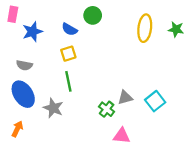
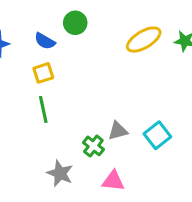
yellow ellipse: (145, 28) -> (144, 40), turned 52
gray star: (53, 108) -> (60, 173), moved

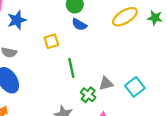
blue semicircle: (45, 41) -> (79, 25), moved
green line: (43, 109) -> (71, 68), moved

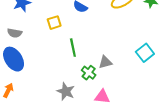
cyan square: (135, 87) -> (145, 53), moved

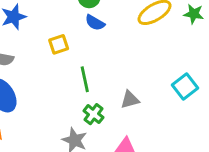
green cross: (89, 73) -> (93, 114), moved

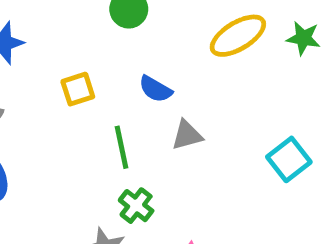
blue semicircle: (95, 23) -> (155, 89), moved
gray triangle: (130, 100) -> (187, 135), moved

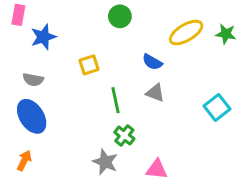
blue semicircle: (155, 89) -> (152, 62), moved
gray triangle: (187, 135) -> (155, 93), turned 36

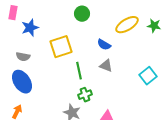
yellow square: (89, 65) -> (61, 47), size x1.6
green cross: (124, 135) -> (85, 95), turned 32

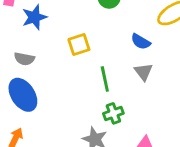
yellow square: (61, 47) -> (79, 45), size x0.7
gray triangle: (106, 66) -> (144, 72), turned 32

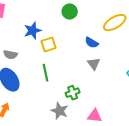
blue star: (34, 17) -> (32, 31), moved
green line: (105, 79) -> (46, 73), moved

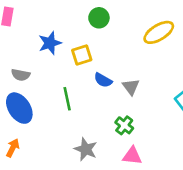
blue semicircle: (92, 43) -> (103, 80), moved
yellow square: (49, 45) -> (82, 55), moved
green cross: (73, 93) -> (124, 125), moved, turned -32

